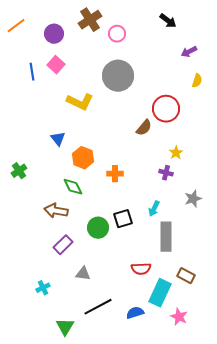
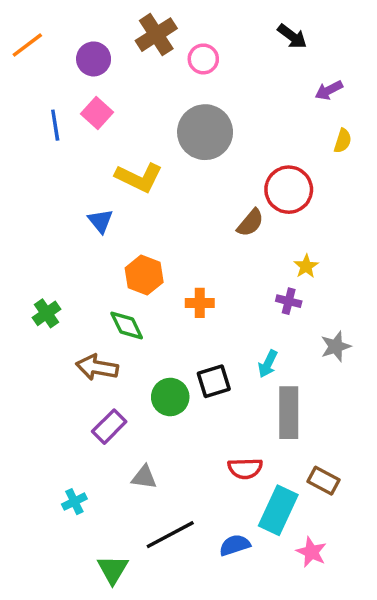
blue triangle: (58, 139) -> (101, 221), moved
green cross: (19, 171) -> (46, 313), moved

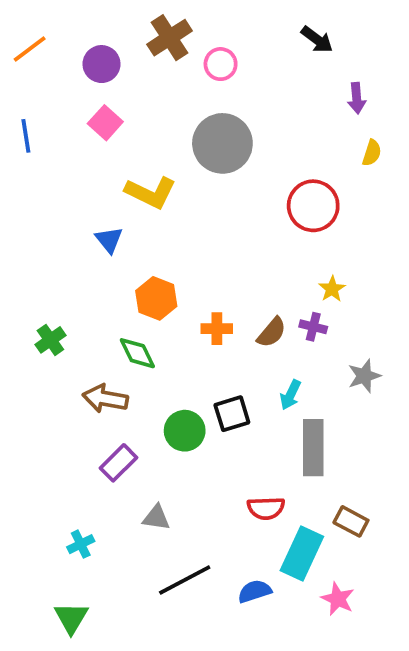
purple arrow: (329, 90) -> (357, 98), turned -68
blue line: (55, 125) -> (26, 136), moved
brown semicircle: (250, 223) -> (272, 332), moved
green triangle: (113, 569) -> (71, 618), moved

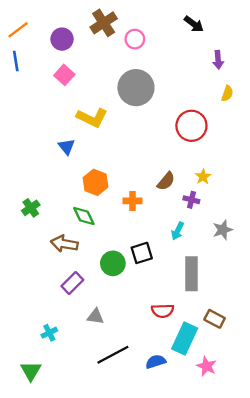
blue line: (26, 136) -> (16, 61), moved
brown semicircle: (272, 332) -> (166, 181), moved
cyan arrow: (290, 395) -> (178, 231), moved
green triangle: (71, 618) -> (31, 371), moved

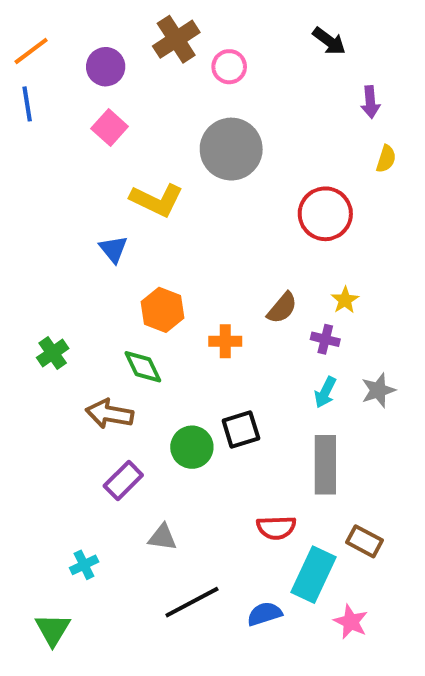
cyan arrow: (178, 231) -> (325, 392), moved

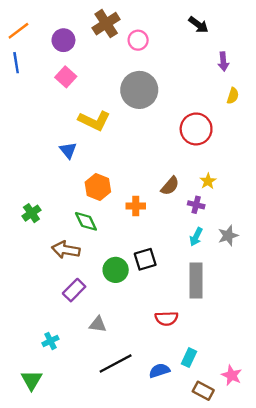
brown rectangle: (364, 541) -> (203, 391), moved
cyan rectangle: (314, 575) -> (189, 358), moved, size x0.6
pink star: (351, 622) -> (232, 375), moved

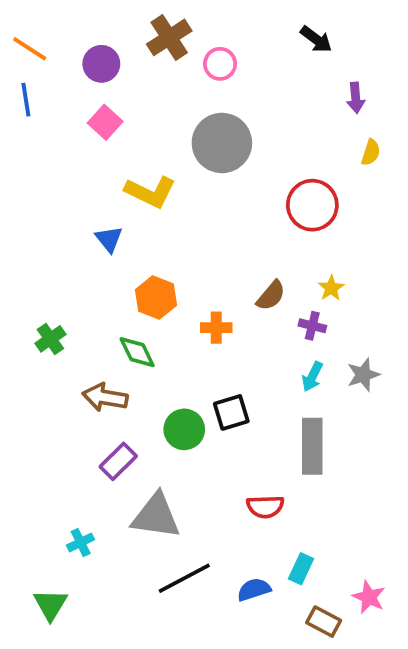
orange line: (18, 31) -> (30, 49), turned 70
gray triangle: (98, 324) -> (156, 516), size x1.8

